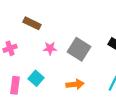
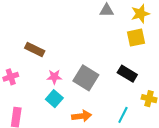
cyan square: (36, 78) -> (54, 99), moved

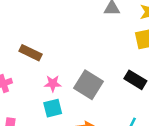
cyan square: (54, 99) -> (53, 108), turned 35

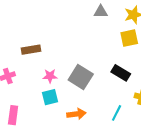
brown rectangle: (31, 53) -> (31, 50), turned -36

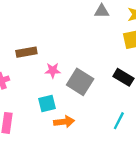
pink star: (50, 76) -> (53, 70), moved
orange arrow: (76, 114) -> (64, 122), moved

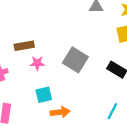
pink star: (53, 70) -> (37, 63), moved
gray square: (80, 82) -> (75, 60), moved

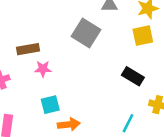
gray square: (75, 60) -> (86, 33), moved

